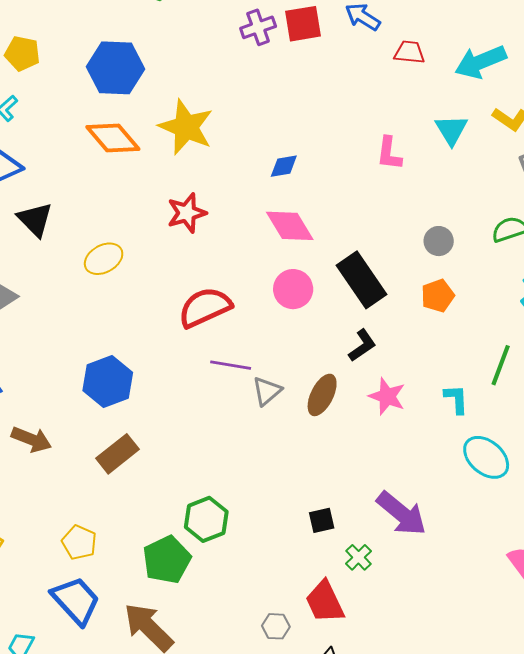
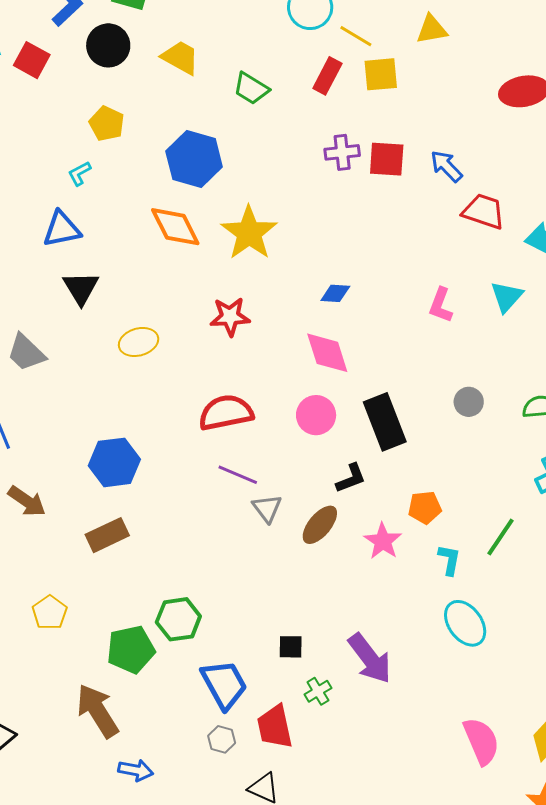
red trapezoid: (409, 52) -> (484, 211), size x1.4
orange pentagon: (438, 296) -> (425, 508), moved
black L-shape: (362, 345) -> (351, 478), moved
gray triangle: (267, 391) -> (267, 508), turned -40
blue trapezoid: (76, 601) -> (224, 684), moved

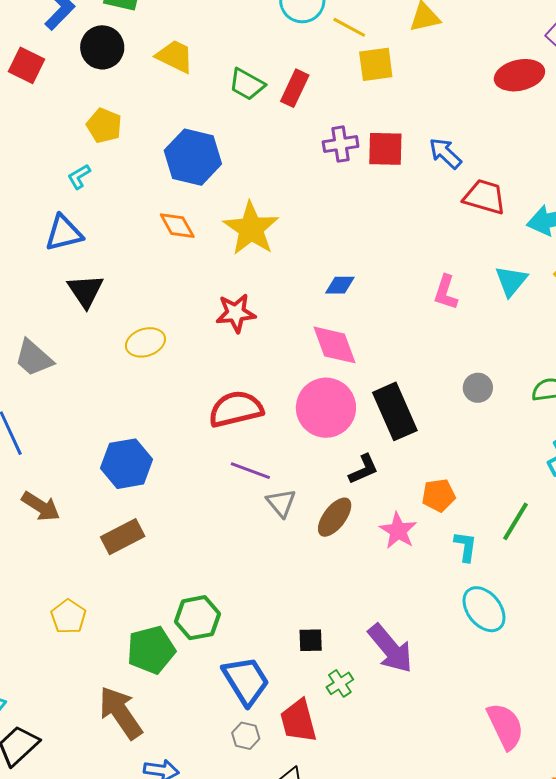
red rectangle: (327, 76) -> (295, 88), moved
orange diamond: (175, 227) -> (177, 226), size x0.7
pink circle: (316, 415) -> (326, 408), size x1.5

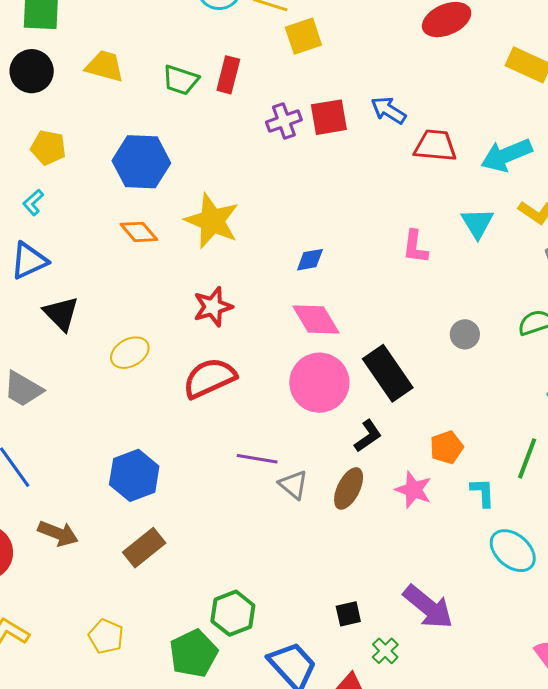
red semicircle: (236, 409) -> (209, 378), moved

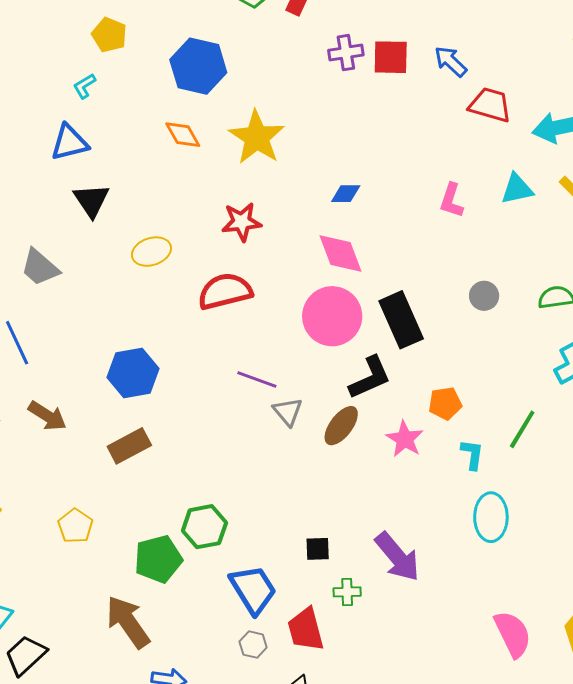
cyan triangle: (477, 223) -> (517, 189), turned 39
black L-shape: (368, 436) -> (370, 378), size x1.4
cyan ellipse: (513, 551) -> (491, 517), turned 39
green cross: (385, 651) -> (347, 592), turned 32

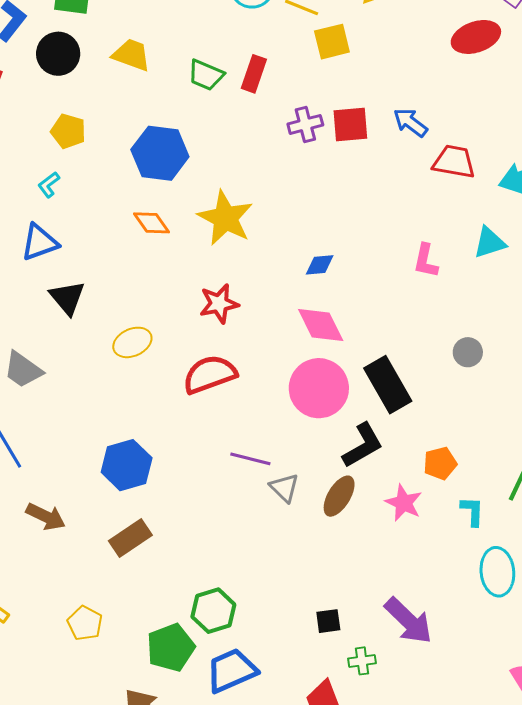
blue trapezoid: (253, 590) -> (231, 671), moved, turned -76

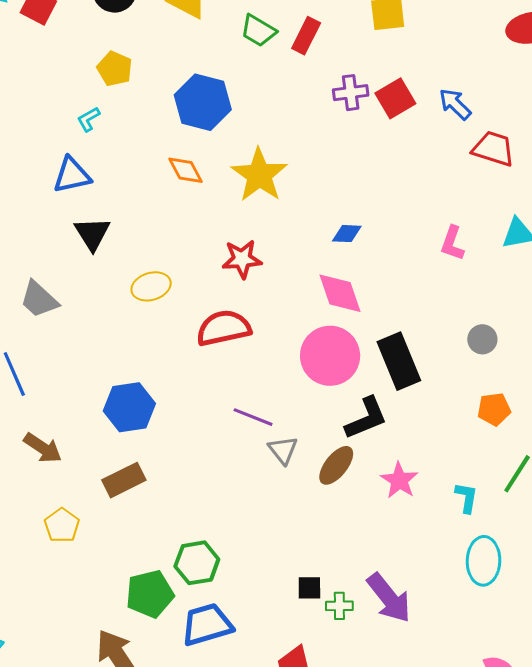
red square: (350, 125) -> (395, 98), turned -33
orange pentagon: (440, 463) -> (494, 409), moved
yellow pentagon: (85, 623) -> (62, 525), moved
green cross: (362, 661) -> (339, 606), moved

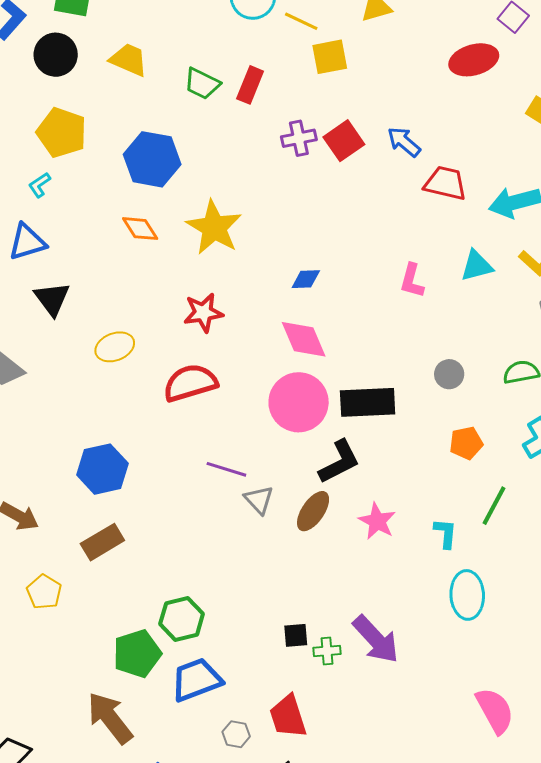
yellow pentagon: (115, 69) -> (62, 133), size x1.4
black rectangle: (399, 361) -> (368, 402), turned -66

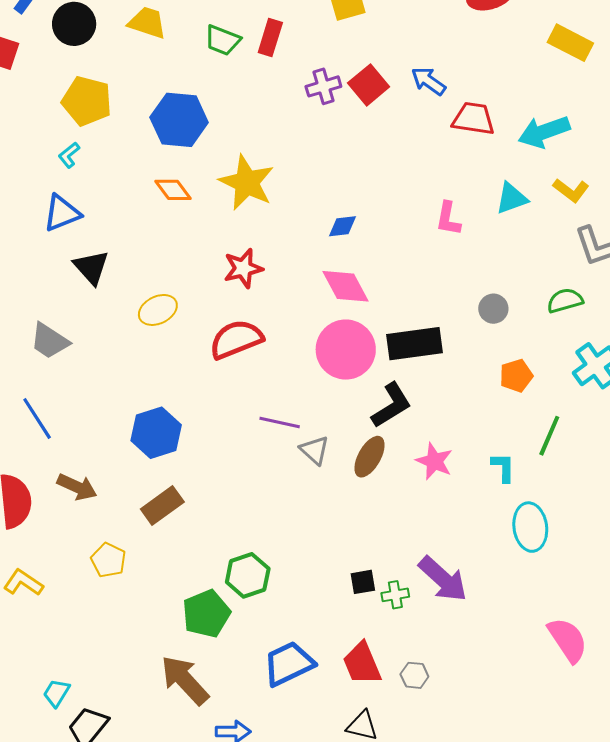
blue trapezoid: (196, 680) -> (289, 664), moved
gray hexagon: (236, 734) -> (414, 675), moved

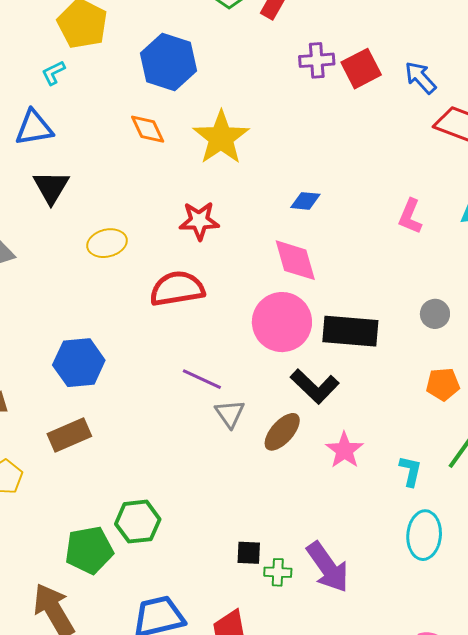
black L-shape: (391, 405) -> (315, 386), turned 63

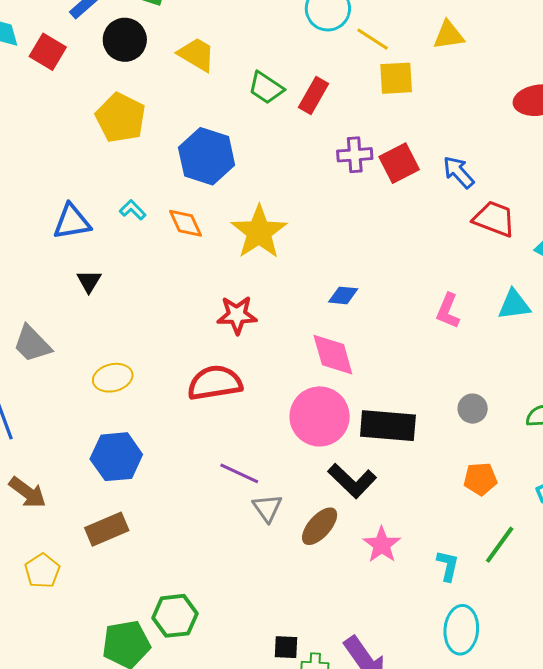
cyan L-shape: (54, 73) -> (133, 210), moved, turned 72
black triangle: (51, 187) -> (89, 281), size x0.7
yellow ellipse: (107, 243) -> (113, 378), moved

